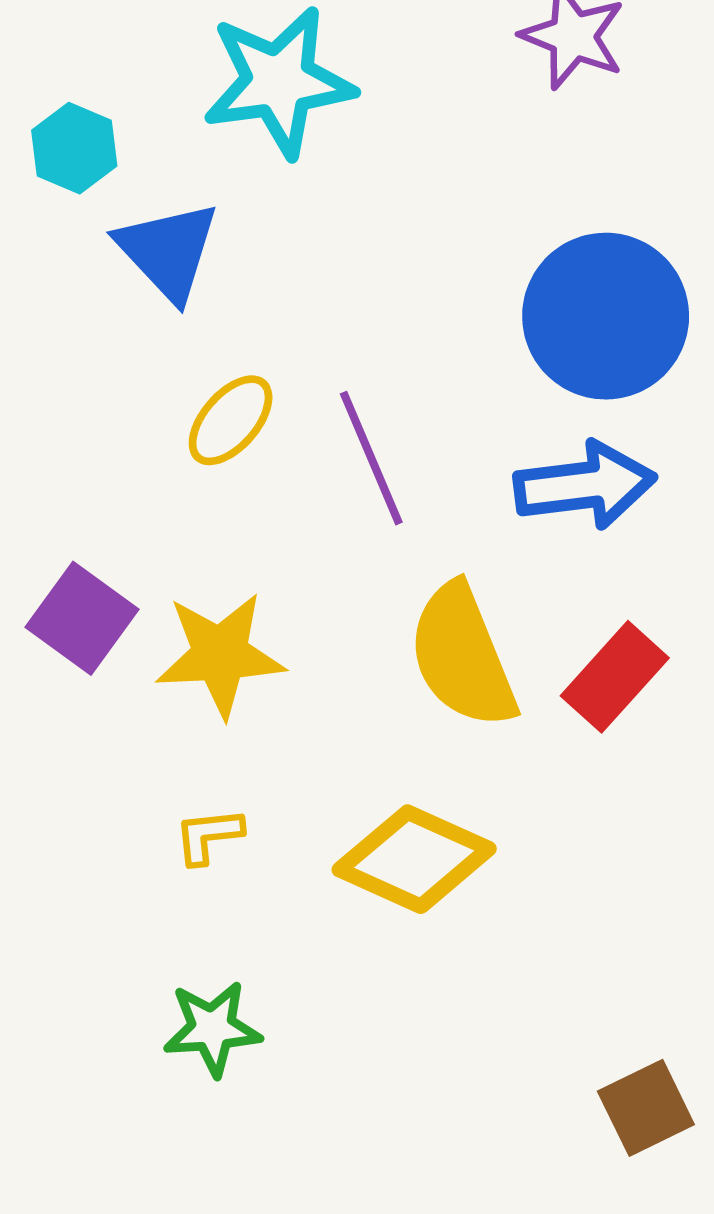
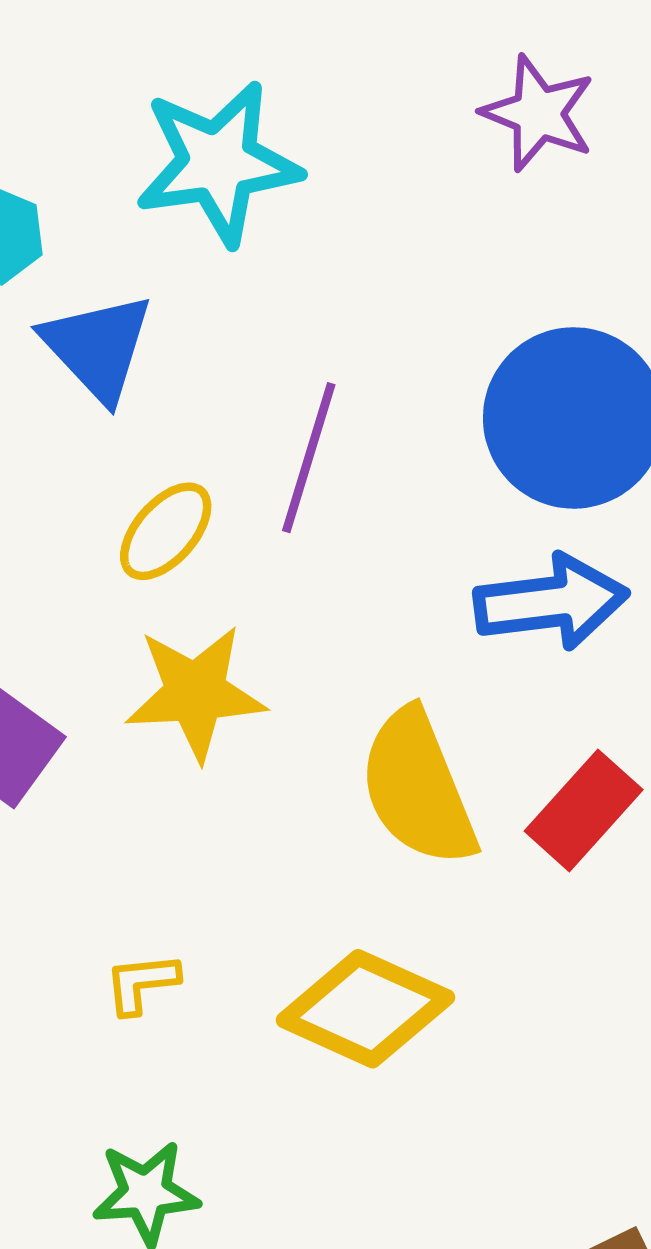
purple line: (371, 458) -> (309, 458), moved, turned 40
yellow star: (220, 655) -> (195, 693), moved

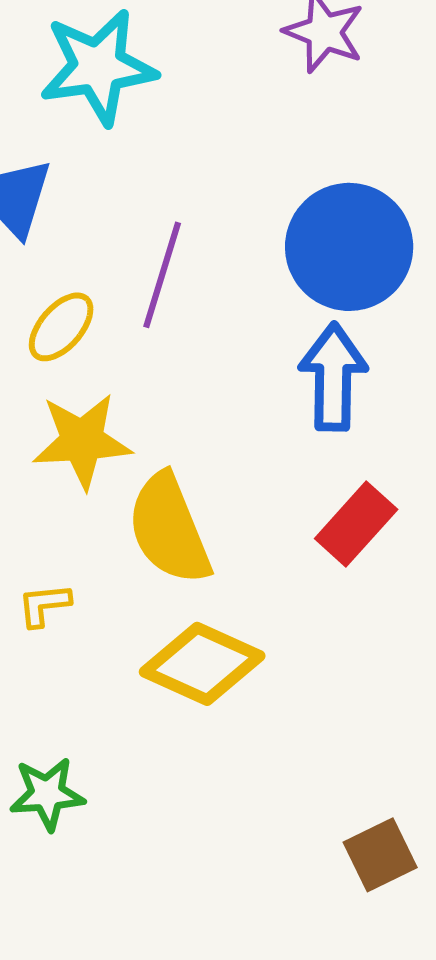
blue arrow: (551, 602) -> (333, 377), turned -82
yellow semicircle: (418, 788) -> (169, 529), moved
yellow L-shape: (142, 983) -> (44, 605), moved

